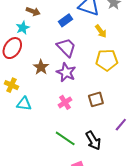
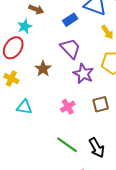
purple star: (66, 72) -> (83, 74), moved
yellow cross: (11, 85) -> (11, 79), moved

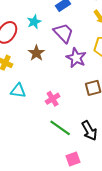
cyan star: (25, 26) -> (34, 22), moved
pink cross: (68, 107) -> (53, 99), moved

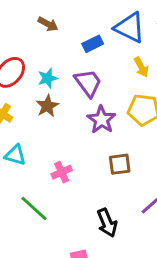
cyan star: (34, 22) -> (48, 78), moved
green line: (60, 128) -> (34, 208), moved

